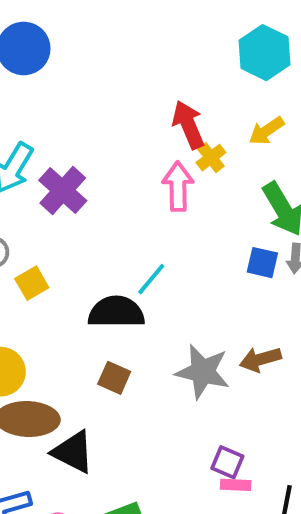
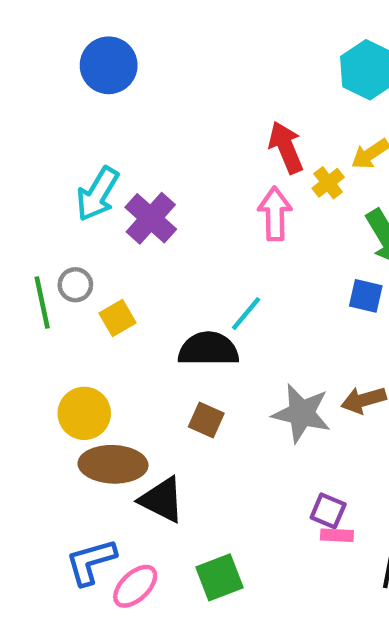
yellow cross: (211, 158) -> (328, 183), moved

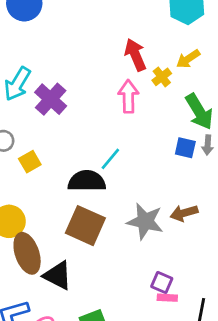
brown square: (206, 420) -> (85, 226), size x1.8
brown ellipse: (113, 464) -> (27, 253), turned 69

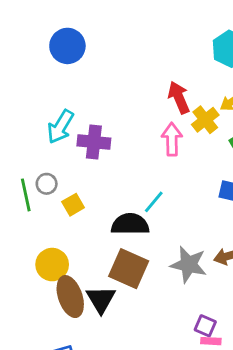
yellow cross: (162, 77) -> (205, 120), size x1.4
purple cross: (51, 99) -> (94, 142), turned -36
black triangle: (58, 276) -> (101, 299), moved, turned 32

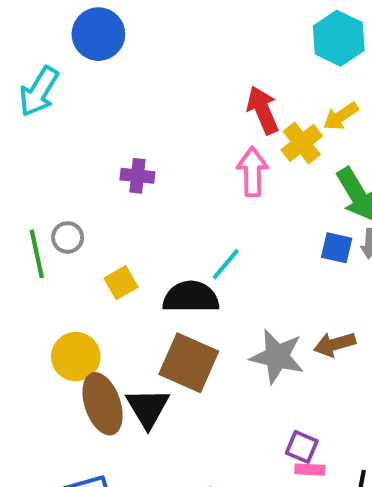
cyan arrow: (60, 127) -> (39, 92), moved
purple cross: (94, 142) -> (137, 176), size x0.7
yellow square: (73, 205) -> (121, 283), moved

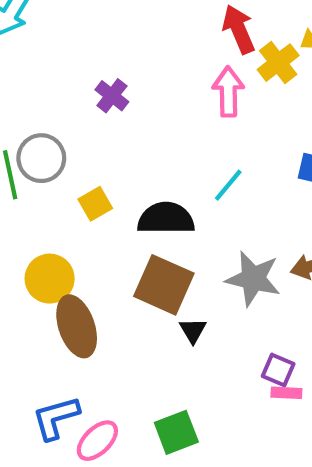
purple cross: (137, 176) -> (112, 96), turned 32
gray circle: (68, 237) -> (41, 158), size x1.5
cyan line: (226, 264) -> (228, 185), moved
black triangle: (148, 408) -> (193, 331), moved, size x0.6

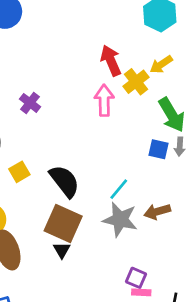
cyan line: (228, 185) -> (119, 189), moved
black semicircle: (166, 218) -> (64, 181), turned 52
black triangle: (193, 331) -> (62, 250), moved

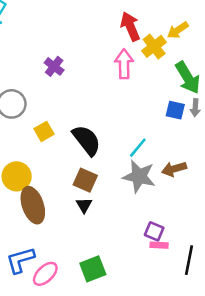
brown square: (63, 223) -> (85, 180), size x0.7

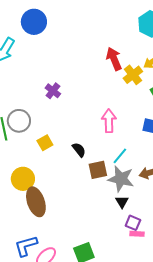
pink arrow: (124, 64) -> (109, 121), moved
black semicircle: (87, 140) -> (79, 150), size x0.6
brown square: (85, 180) -> (98, 170), moved, turned -36
black triangle: (84, 205) -> (122, 202), moved

